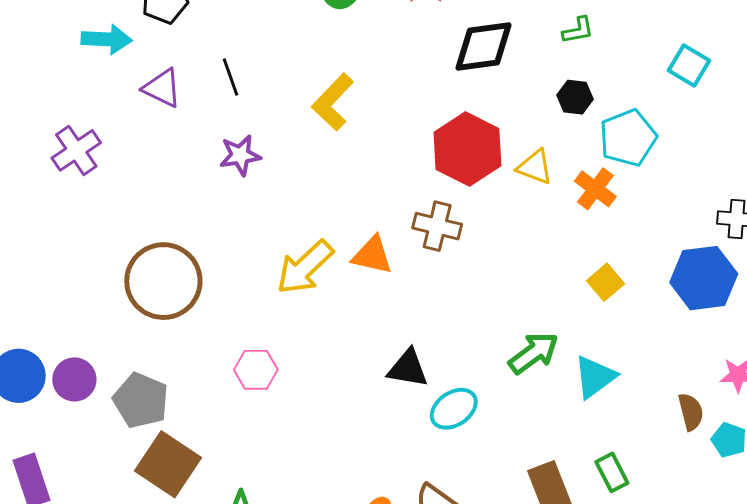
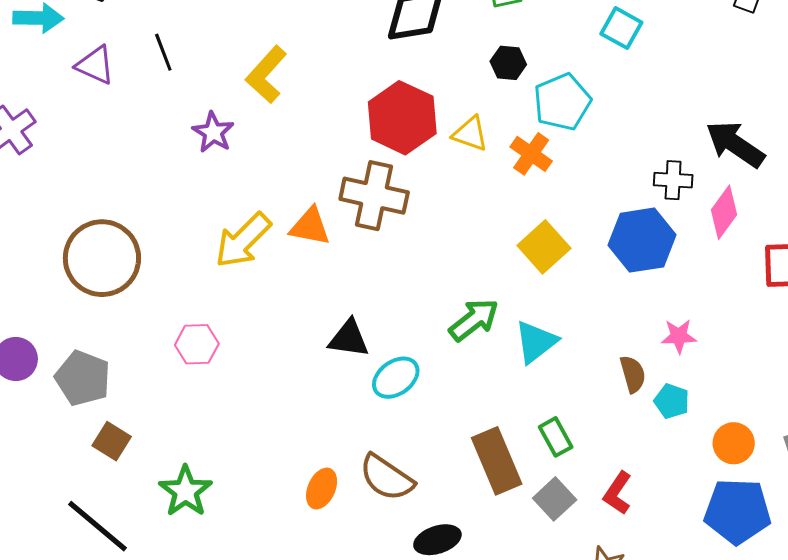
purple star: (240, 155) -> (213, 132), moved, turned -30
brown cross: (437, 226) -> (374, 196), size x1.4
yellow square: (606, 282) -> (544, 247), size x1.4
brown square: (168, 464) -> (112, 441), size x0.6

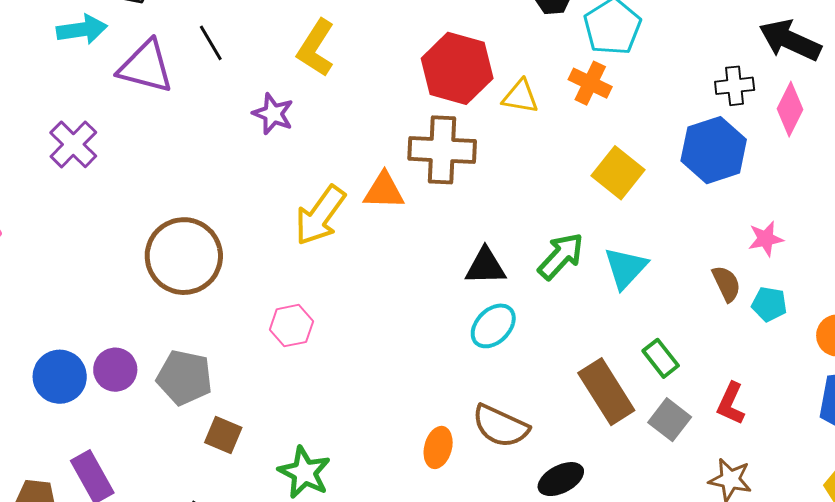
purple triangle: (95, 65) -> (146, 67), size x1.4
yellow triangle: (470, 134) -> (520, 97), moved
black triangle: (349, 339) -> (485, 266), moved

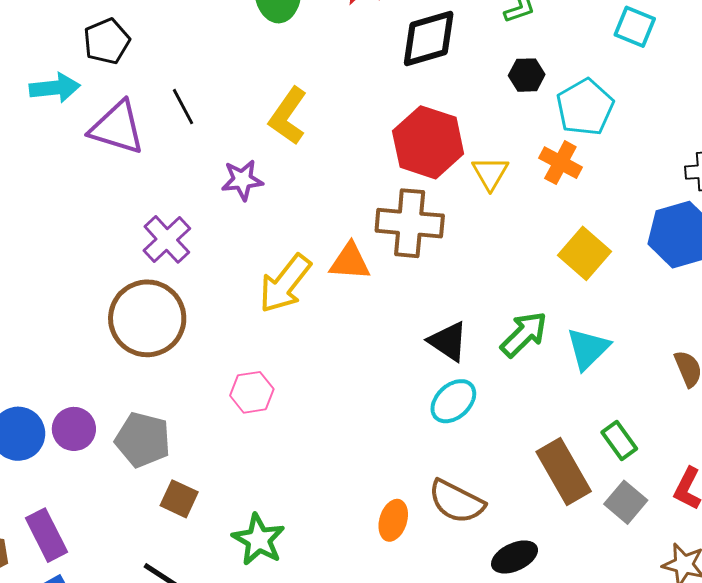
yellow triangle: (520, 97) -> (490, 173), turned 48
purple star: (273, 114) -> (242, 180), turned -30
purple cross: (73, 144) -> (167, 239), moved
black triangle: (485, 266) -> (448, 341), turned 33

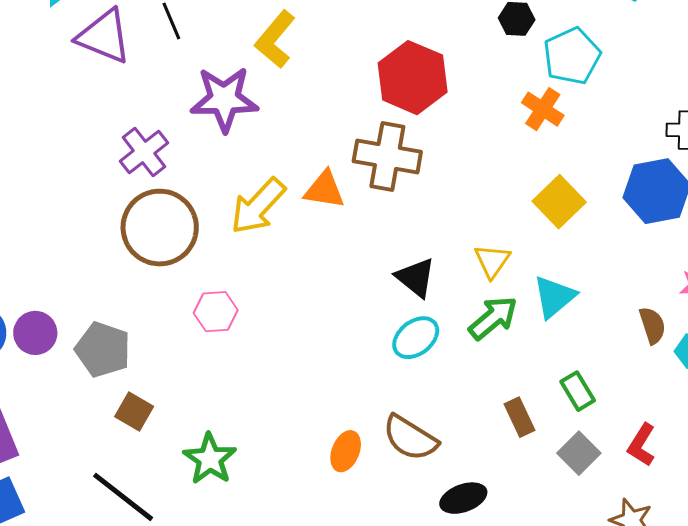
yellow triangle: (490, 173) -> (492, 261), moved
purple star: (242, 180) -> (224, 99), size x1.6
brown circle: (147, 318) -> (160, 228), moved
green arrow: (524, 334) -> (493, 318), moved
brown rectangle: (564, 471) -> (520, 417), size x0.6

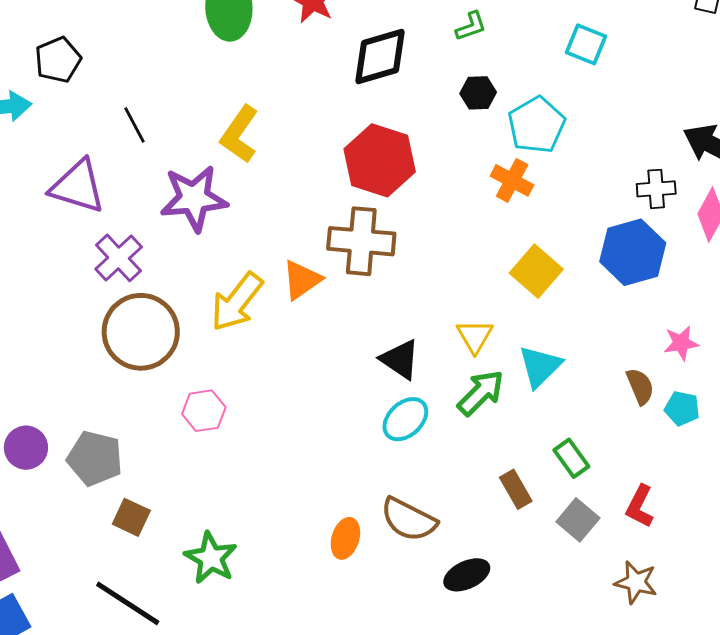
purple triangle: (104, 36) -> (78, 186), moved
orange triangle: (324, 190) -> (302, 280), turned -39

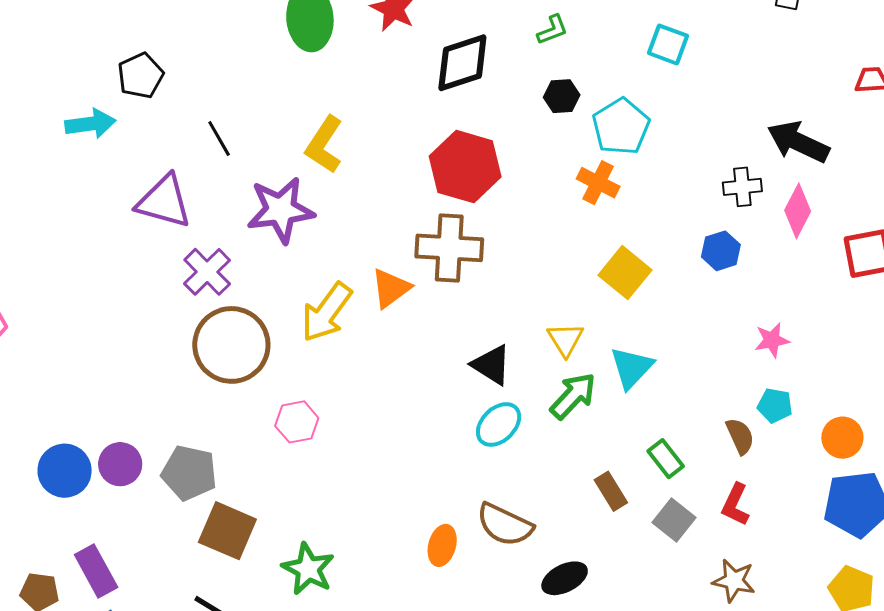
blue hexagon: (633, 252) -> (721, 251), size x0.6
brown semicircle: (640, 386) -> (740, 436), moved
brown square: (131, 517) -> (227, 531), size x1.5

